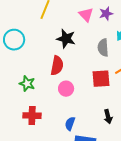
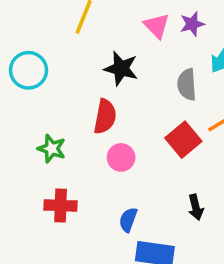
red square: (101, 79) -> (183, 140), turned -36

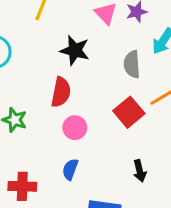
red cross: (61, 206) -> (22, 186), moved
blue semicircle: (128, 220) -> (70, 169), moved

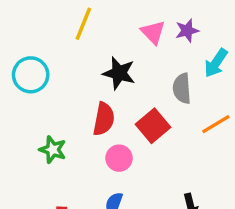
red square: (129, 112) -> (153, 126), moved

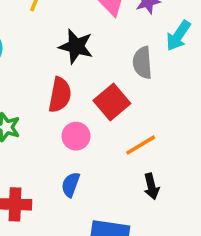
orange line: (216, 124) -> (141, 145), moved

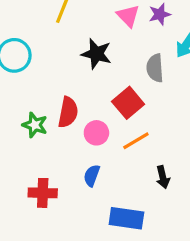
red semicircle: (60, 95) -> (68, 112), moved
orange line: (141, 145) -> (136, 141), moved

